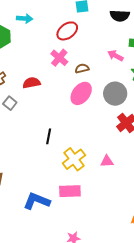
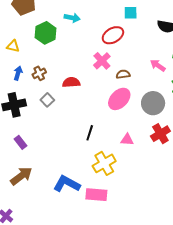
black line: (49, 136) -> (90, 133), moved
pink triangle: (107, 161) -> (127, 140), moved
blue L-shape: (37, 201) -> (67, 184), moved

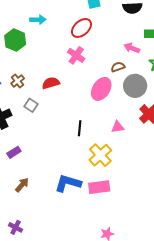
brown semicircle: (123, 74) -> (118, 67), moved
purple rectangle: (20, 142) -> (14, 152), turned -72
brown arrow: (21, 176) -> (22, 185), size x0.7

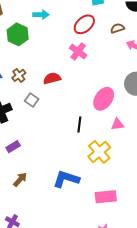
brown semicircle: (118, 67) -> (117, 28), moved
pink ellipse: (101, 89) -> (104, 99), moved
pink rectangle: (99, 187) -> (106, 197), moved

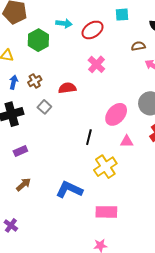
red ellipse: (84, 24) -> (93, 30), moved

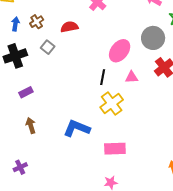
black line: (89, 137) -> (103, 77), moved
brown arrow: (23, 184) -> (31, 126), turned -63
purple cross: (11, 225) -> (20, 167), turned 32

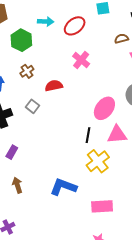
brown cross: (37, 22) -> (27, 71), moved
pink triangle: (132, 77) -> (117, 135), size x1.5
purple rectangle: (26, 92) -> (12, 152), turned -32

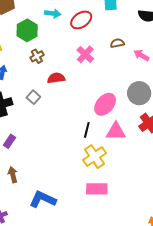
brown semicircle: (121, 39) -> (117, 43), moved
brown cross: (27, 71) -> (37, 56), moved
blue L-shape: (63, 187) -> (43, 199), moved
pink rectangle: (102, 206) -> (97, 189), moved

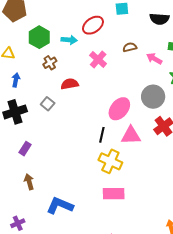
cyan arrow: (53, 13) -> (69, 40), moved
yellow cross: (95, 157) -> (110, 161), turned -30

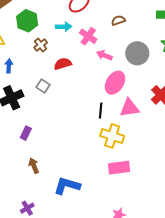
cyan arrow: (69, 40) -> (64, 27), moved
pink arrow: (154, 59) -> (104, 55), moved
gray circle: (153, 97) -> (137, 53), moved

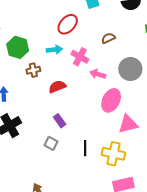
brown cross: (41, 45) -> (33, 70), turned 32
gray square: (43, 86) -> (51, 143), moved
black line: (101, 111) -> (85, 148), moved
purple rectangle: (26, 133) -> (60, 121), moved, turned -56

